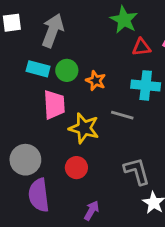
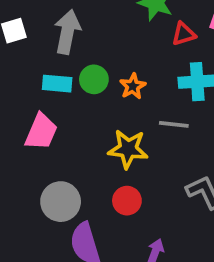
orange star: (96, 81) -> (133, 86), turned 30
pink trapezoid: (54, 105) -> (41, 132), moved, turned 36

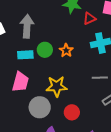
gray line: (174, 124) -> (100, 78), moved
yellow star: (128, 149) -> (57, 86), moved
gray circle: (61, 202) -> (40, 107), moved

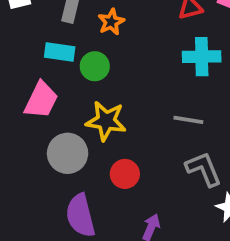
green circle: (45, 50) -> (95, 66), moved
orange star: (66, 50) -> (111, 22), moved

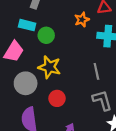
orange star: (111, 22) -> (82, 20), moved
gray line: (188, 120) -> (96, 71), turned 63

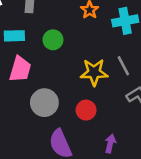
cyan rectangle: (27, 25) -> (14, 36), moved
yellow star: (49, 67) -> (94, 72), moved

